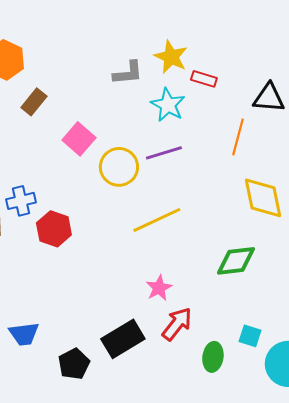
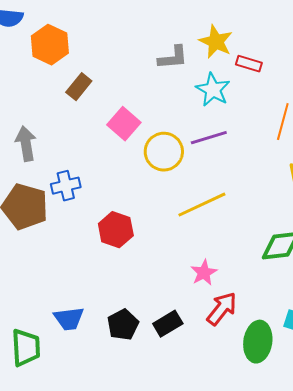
red hexagon: (54, 229) -> (116, 230), moved
black rectangle: (123, 339) -> (168, 324), size x0.7
green ellipse: (213, 357) -> (258, 342), size x1.4
black pentagon: (74, 364) -> (123, 325), moved

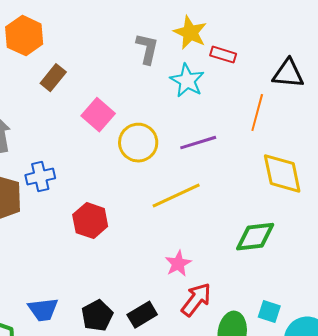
gray L-shape: (173, 58) -> (147, 49), turned -72
purple line: (209, 138) -> (198, 143), moved

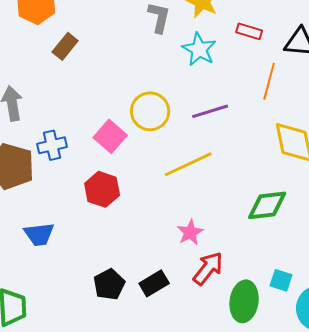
red rectangle: (223, 55) -> (249, 31), moved
pink square: (98, 115) -> (110, 136), moved
blue trapezoid: (43, 310) -> (39, 234), moved

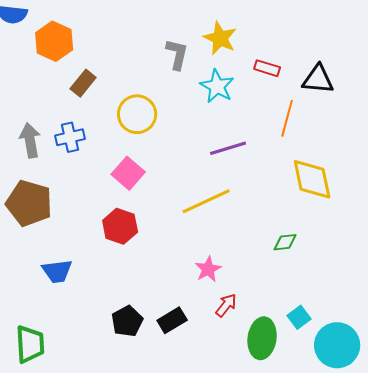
yellow circle: (150, 111) -> (137, 114), moved
blue cross: (52, 145) -> (70, 137), moved
green diamond: (267, 205) -> (285, 242), size x0.6
red arrow: (208, 268) -> (226, 305), size x0.7
cyan square: (281, 280) -> (299, 317), turned 35

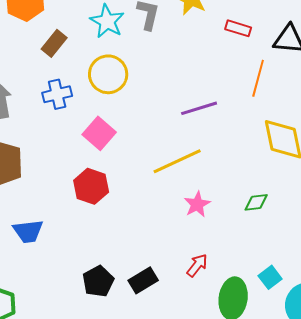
cyan star: (217, 86) -> (107, 21), moved
blue cross: (70, 137) -> (57, 94), moved
pink star: (208, 269) -> (197, 204), moved

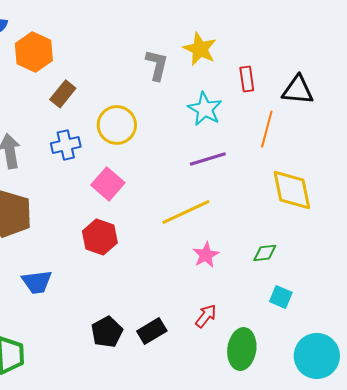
cyan star: (107, 21) -> (205, 109), moved
red rectangle: (238, 28) -> (247, 79), turned 65
cyan square: (270, 277) -> (281, 297), moved, turned -30

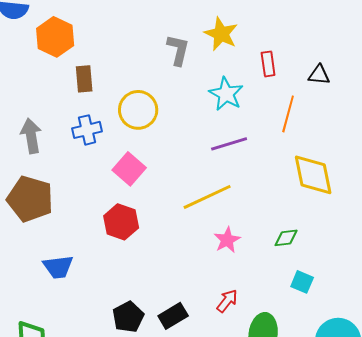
black triangle: (298, 90) -> (319, 75), size x0.7
brown rectangle: (63, 94) -> (84, 79), turned -44

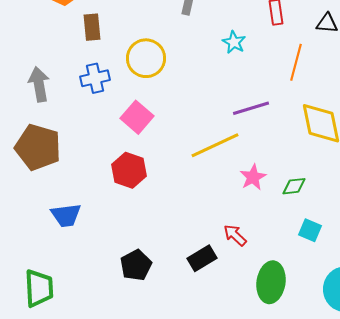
cyan star: (226, 94) -> (234, 42), size x0.7
purple line: (229, 144) -> (251, 108), moved
pink star: (227, 240) -> (253, 177), moved
red arrow: (227, 301) -> (235, 235), moved, turned -85
black rectangle: (173, 316) -> (202, 258), moved

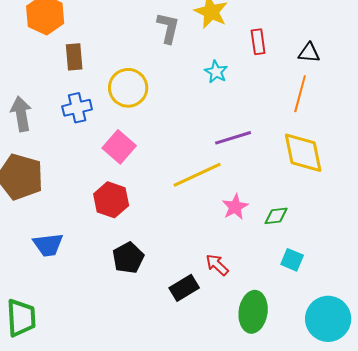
orange line: (296, 62) -> (300, 94), moved
black pentagon: (136, 265) -> (128, 258), moved

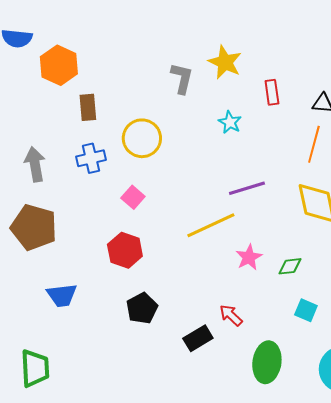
pink square: (119, 147) -> (133, 197), size x0.7

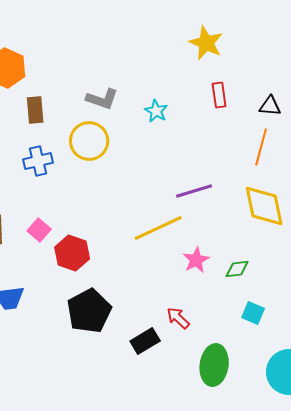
yellow star: (225, 62) -> (206, 43), moved
gray L-shape: (182, 78) -> (102, 99), moved, turned 96
cyan star: (230, 122) -> (156, 111), moved
pink square: (133, 197) -> (39, 230), moved
black pentagon: (142, 308) -> (89, 311), size x1.4

